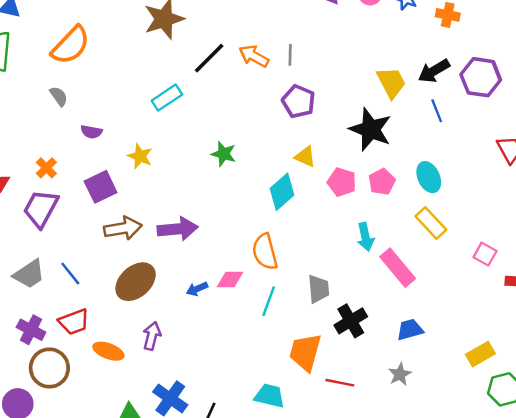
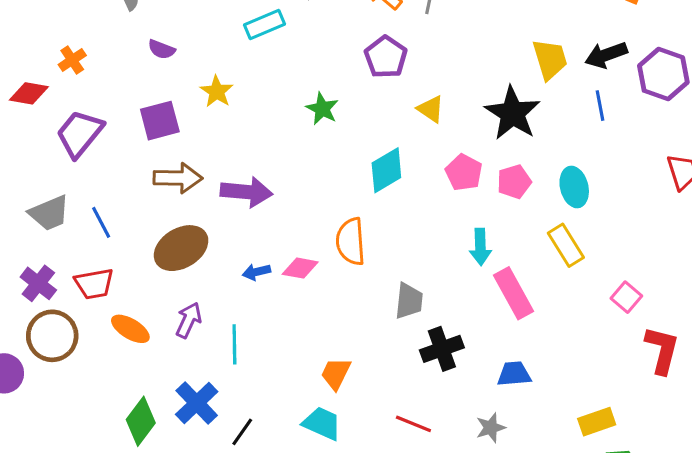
purple pentagon: (298, 101) -> (386, 57), moved
yellow triangle: (305, 157) -> (431, 109), moved
orange cross: (46, 168) -> (72, 60), moved
cyan line: (269, 301) -> (234, 344), moved, turned -32
orange trapezoid: (305, 352) -> (336, 374), moved, size x0.7

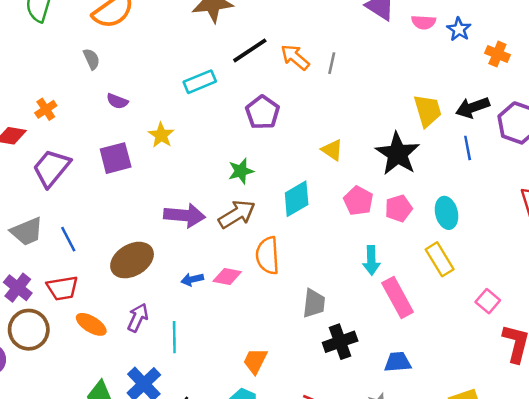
purple pentagon: (386, 57) -> (263, 112), moved
green star: (322, 109) -> (241, 171), moved, turned 30
brown arrow: (178, 178) -> (237, 214), moved, turned -33

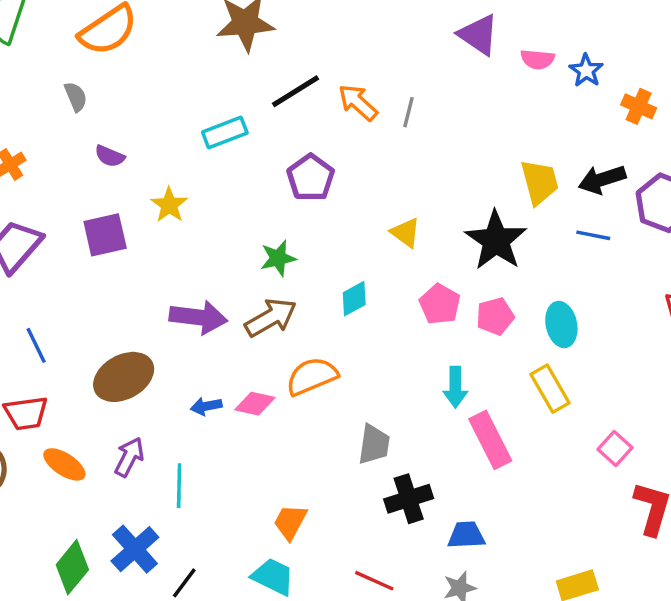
blue line: (468, 148) -> (593, 235), turned -70
cyan diamond: (297, 199) -> (354, 299), size x0.7
orange semicircle: (268, 255) -> (312, 376), turned 69
blue trapezoid: (398, 362) -> (466, 535), moved

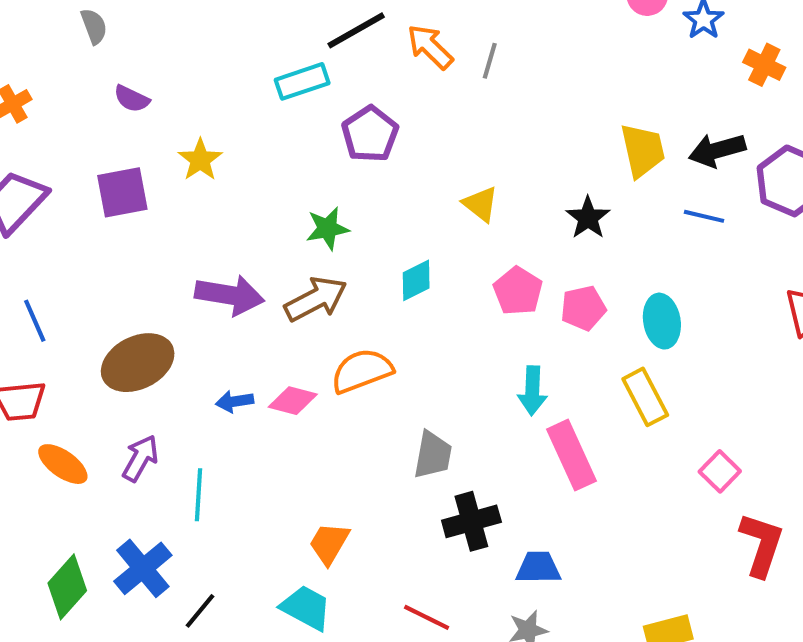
cyan rectangle: (225, 132) -> (302, 81), moved
black star: (496, 240) -> (588, 218), size x0.6

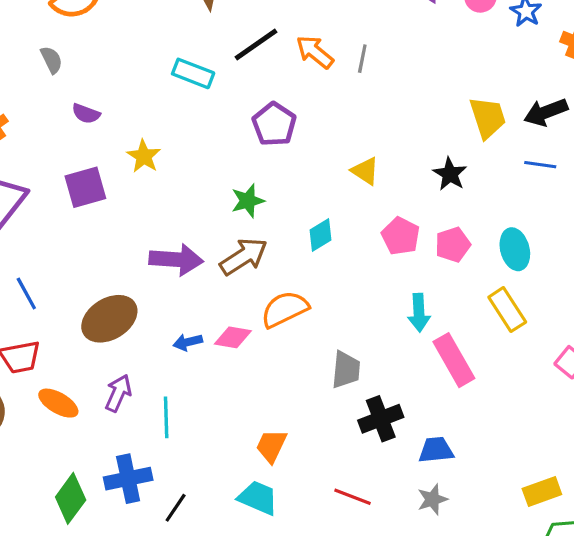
cyan rectangle: (302, 81) -> (193, 73), moved, turned 45
blue cross: (143, 568) -> (128, 479), turned 33

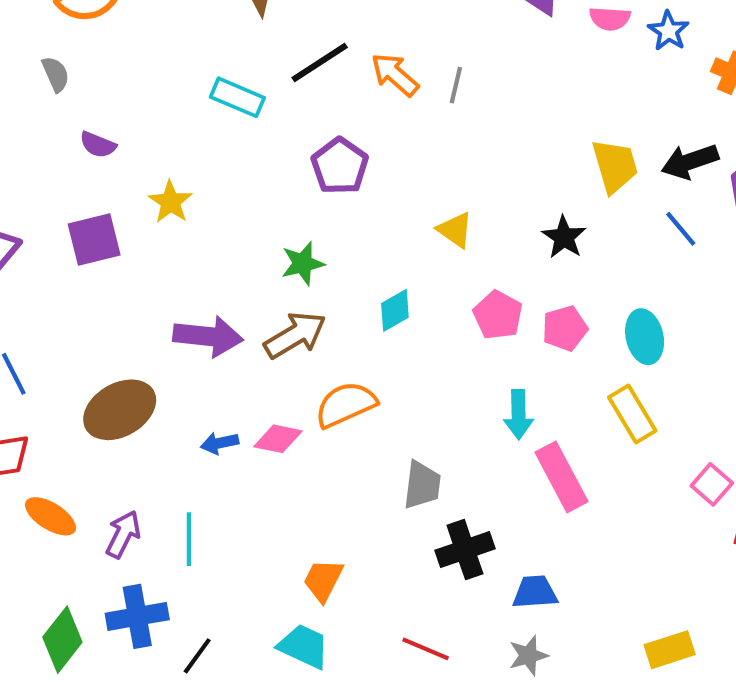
blue line: (540, 165) -> (681, 229), turned 40
purple arrow: (118, 393) -> (123, 534), moved

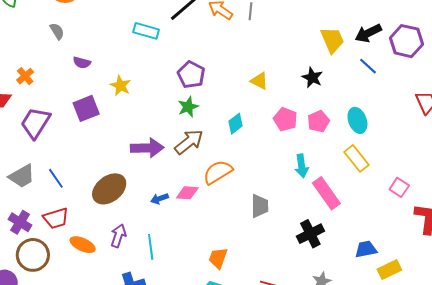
purple pentagon: (340, 166) -> (191, 75), moved
purple arrow: (123, 534) -> (118, 236), moved
black cross: (465, 550) -> (310, 234), moved
blue trapezoid: (535, 592) -> (366, 249), moved

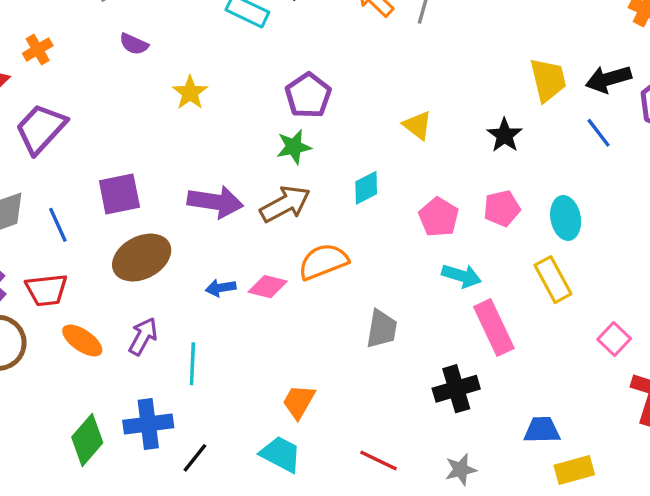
purple square: (86, 108) -> (119, 194), moved
pink pentagon: (285, 119) -> (439, 217), moved
cyan arrow: (302, 166) -> (462, 276), turned -75

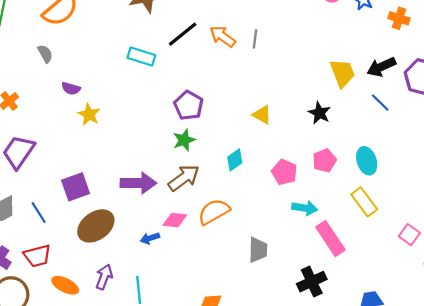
yellow star: (190, 93) -> (89, 115), moved
pink diamond: (268, 287) -> (175, 220), moved

